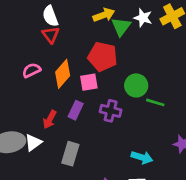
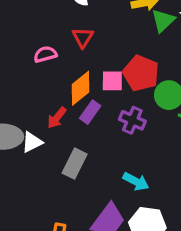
red triangle: (51, 35) -> (83, 37), moved
red pentagon: (103, 57) -> (141, 73), moved
orange diamond: (63, 74) -> (80, 88), moved
cyan arrow: (142, 157) -> (136, 181), moved

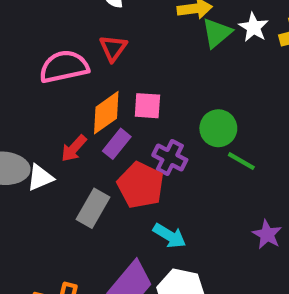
pink semicircle: (45, 54) -> (64, 67), size x1.6
red pentagon: (141, 73) -> (141, 185), moved

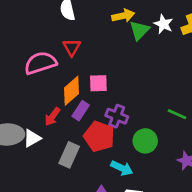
green circle: (218, 128) -> (145, 141), moved
green line: (241, 161) -> (177, 114), moved

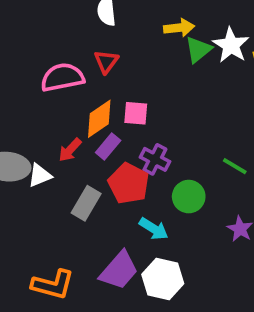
white star: (163, 24) -> (231, 45), size x1.4

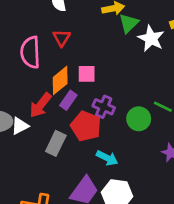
white star: (231, 45) -> (151, 38), moved
pink semicircle: (62, 77) -> (30, 52), turned -76
red arrow: (70, 150) -> (41, 105), size x1.4
green circle: (189, 197) -> (139, 119), moved

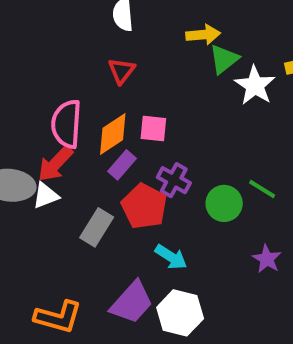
pink semicircle: (30, 52) -> (66, 124), moved
red arrow: (41, 105) -> (55, 164), moved

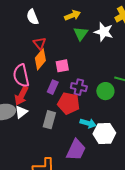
green triangle: (224, 59) -> (81, 34), moved
orange diamond: (113, 134) -> (40, 59), moved
white hexagon: (180, 313) -> (104, 133), moved

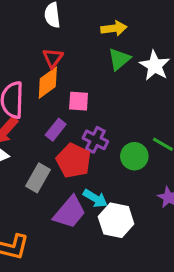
purple trapezoid: (76, 150) -> (70, 212), moved

